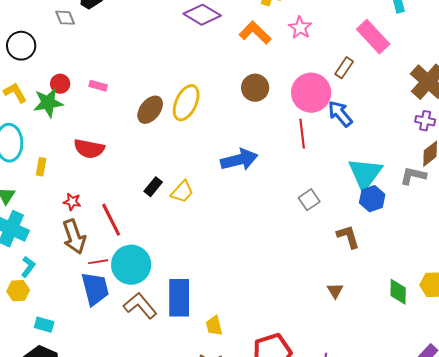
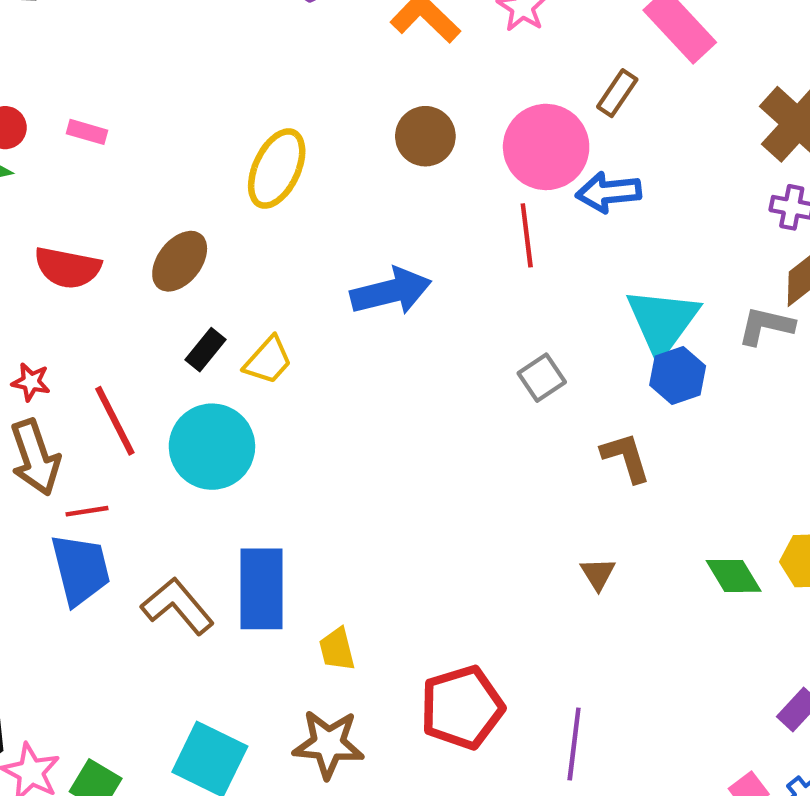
brown ellipse: (150, 110) -> (180, 261), moved
blue arrow: (340, 114) -> (609, 192), turned -56
cyan circle: (131, 265) -> (212, 447), moved
green diamond: (398, 292) -> (734, 576), turned -32

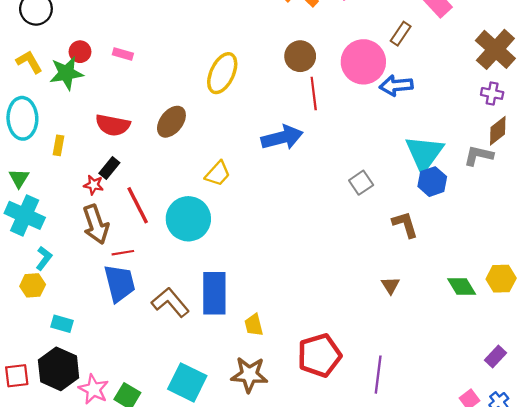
red line: (527, 235) -> (314, 93), moved
black rectangle: (206, 350) -> (109, 168), moved

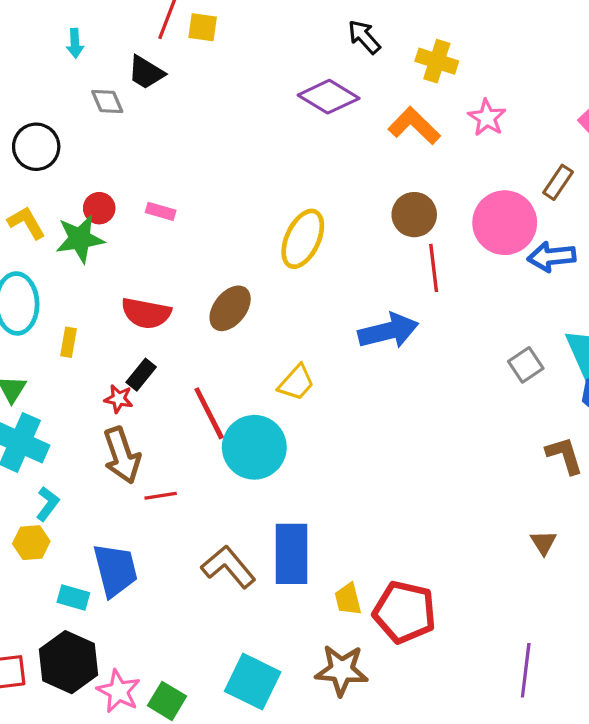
gray square: (361, 183) -> (526, 365), moved
red line: (138, 205) -> (209, 413), moved
blue trapezoid: (120, 283) -> (115, 570), moved
red pentagon: (319, 355) -> (405, 612), moved, turned 30

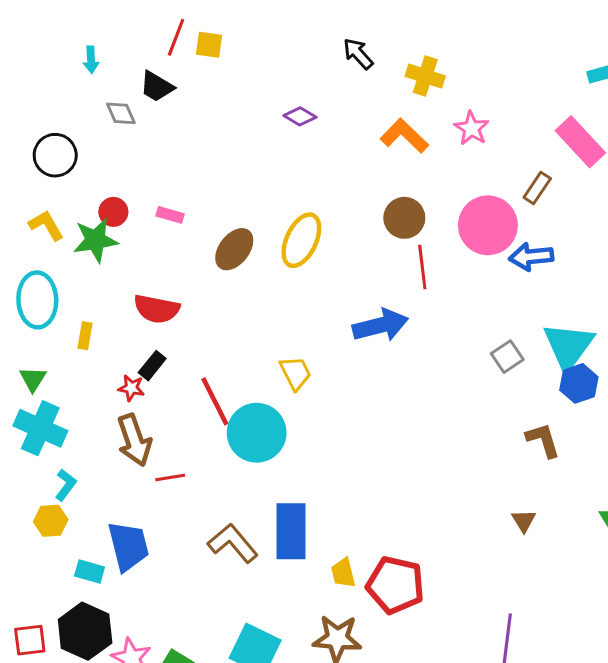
purple diamond: (329, 97) -> (300, 116), moved, size x0.6
brown ellipse: (230, 308) -> (234, 249), moved
yellow trapezoid: (296, 383) -> (295, 373), turned -69

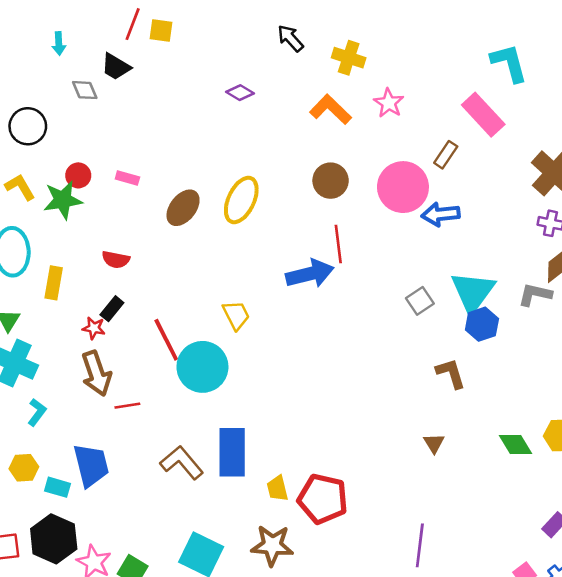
red line: (422, 267) -> (338, 244), moved
red semicircle: (157, 309) -> (116, 260), size x0.7
yellow rectangle: (85, 336) -> (54, 283), size x1.4
yellow hexagon: (51, 521) -> (24, 468), moved

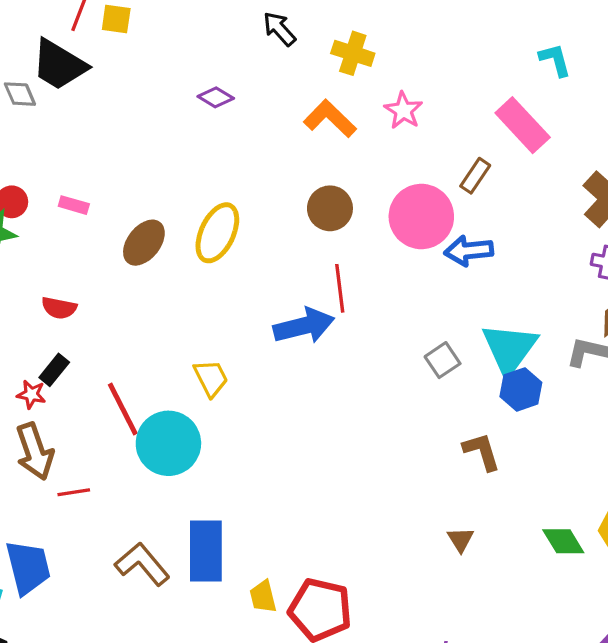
cyan L-shape: (509, 63) -> (555, 60), size x0.7
black trapezoid: (116, 67) -> (59, 65), size x1.5

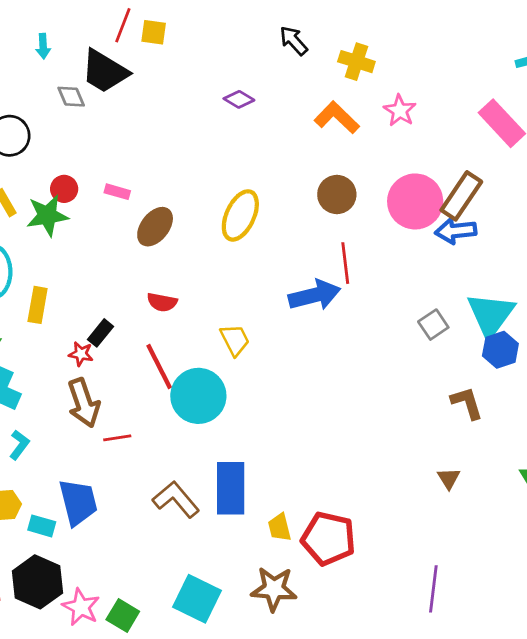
brown rectangle: (475, 176) -> (461, 196), moved, size x1.6
brown ellipse: (144, 243) -> (155, 227), moved
red semicircle: (59, 308) -> (162, 302), moved

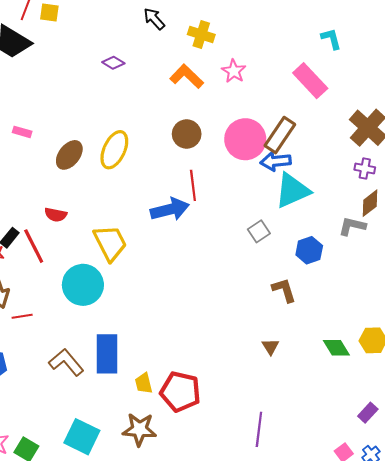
brown ellipse: (155, 227) -> (69, 155), moved
cyan triangle: (491, 315) -> (292, 191), moved, turned 30
yellow trapezoid: (235, 340) -> (110, 243), size x1.5
red line: (159, 367) -> (34, 246), moved

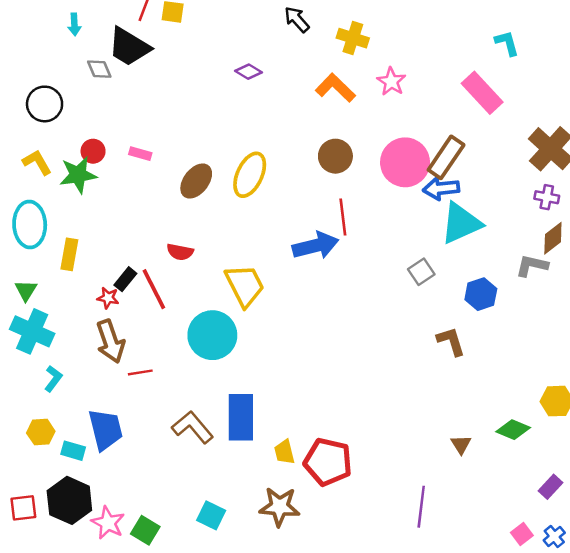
brown triangle: (270, 347) -> (461, 445), moved
green diamond: (336, 348) -> (513, 430), moved, turned -36
cyan square: (82, 437) -> (211, 515), size x0.7

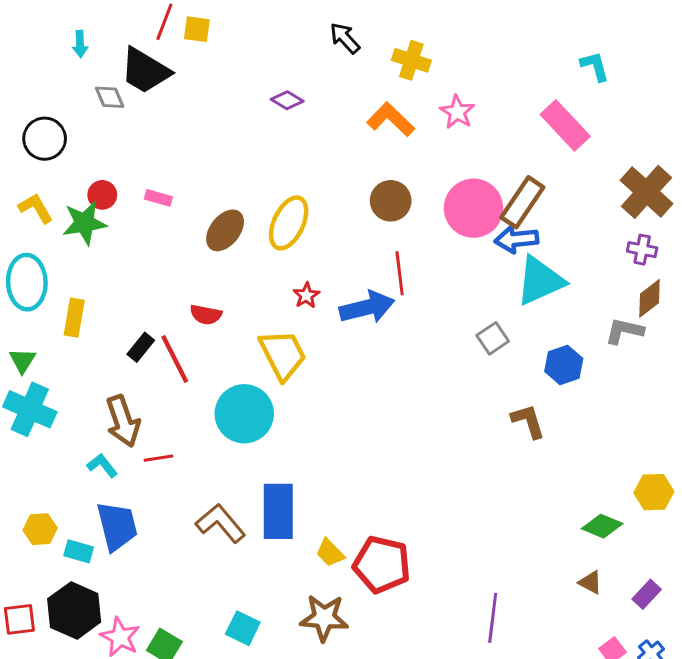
red star: (108, 298) -> (306, 295), moved, turned 30
cyan L-shape: (53, 379) -> (102, 466), moved, turned -75
brown triangle: (461, 445) -> (590, 582), moved, turned -30
yellow trapezoid: (284, 452) -> (330, 553), turned -30

